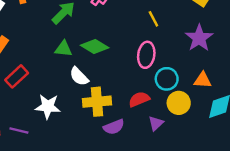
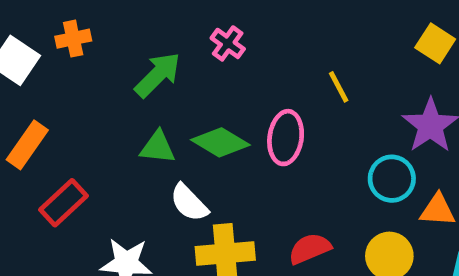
pink ellipse: (146, 55) -> (286, 138), moved
cyan circle: (167, 79) -> (392, 179), moved

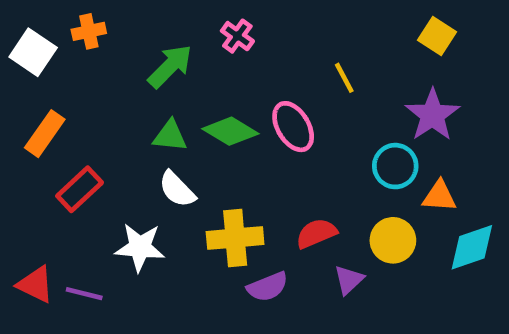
pink ellipse: (286, 138) -> (293, 127), turned -39
white semicircle: (189, 203) -> (177, 189), moved

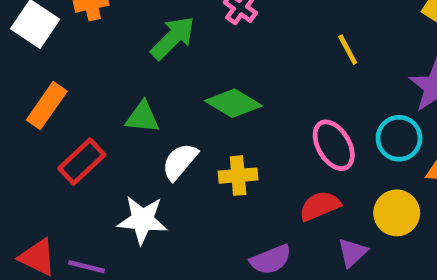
pink ellipse: (293, 127) -> (334, 145), moved
green triangle: (170, 136) -> (142, 117), moved
white semicircle: (177, 189) -> (180, 162), turned 84
yellow cross: (235, 238) -> (238, 176), moved, size x0.7

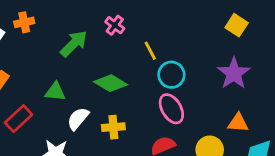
yellow line: (348, 50) -> (150, 51), moved
cyan circle: (399, 138) -> (171, 75), moved

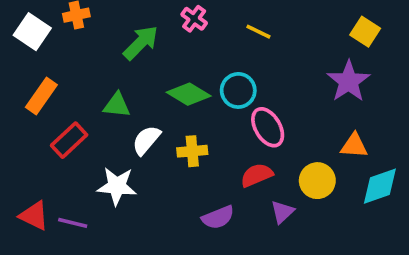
yellow square: (237, 25) -> (365, 32), moved
yellow line: (150, 51) -> (258, 32), moved, turned -36
cyan circle: (171, 75) -> (238, 90), moved

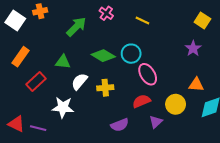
purple star: (349, 81) -> (193, 48), size x0.7

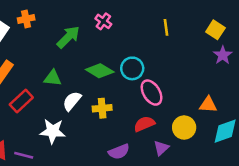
yellow line: (142, 21) -> (166, 27), moved, turned 56
purple star: (193, 48) -> (223, 55), moved

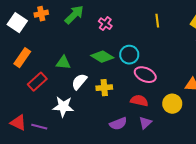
pink cross: (103, 21) -> (105, 24), moved
green arrow: (68, 37) -> (74, 15), moved
pink ellipse: (152, 93) -> (145, 75), turned -35
red semicircle: (144, 124) -> (139, 101), turned 36
purple triangle: (161, 148) -> (145, 123), moved

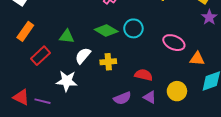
pink ellipse: (145, 75) -> (174, 43), moved
yellow circle: (172, 104) -> (177, 91), moved
purple triangle: (145, 123) -> (150, 97), turned -48

